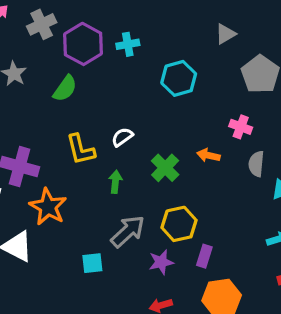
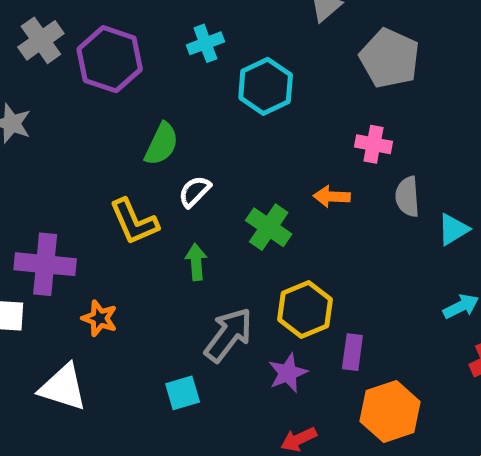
cyan cross: (128, 44) -> (205, 43), moved
green semicircle: (65, 89) -> (162, 144), moved
orange star: (48, 207) -> (100, 318), size x0.6

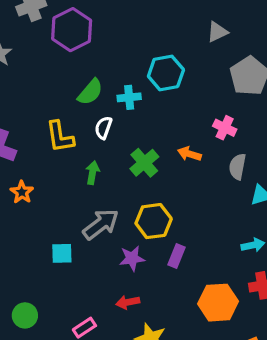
cyan cross: (205, 43) -> (129, 97), moved
white semicircle: (195, 192) -> (103, 128), turned -40
orange hexagon: (390, 412) -> (218, 303), moved

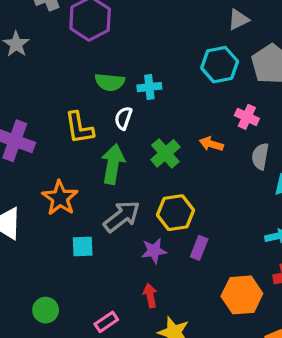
cyan hexagon: (166, 73) -> (220, 65), moved
green semicircle: (90, 92) -> (110, 82), turned 56
green arrow: (93, 173) -> (113, 164), size x1.6
orange star: (22, 192) -> (60, 198), moved, size x1.5
red arrow: (128, 302) -> (150, 296), turned 90

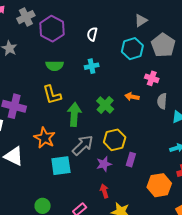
green semicircle: (110, 82) -> (55, 66), moved
white semicircle: (123, 118) -> (92, 34), moved
cyan square: (83, 246) -> (61, 166), size x1.5

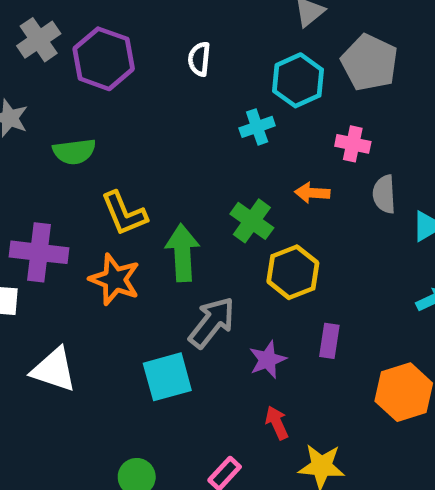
green semicircle: (55, 66) -> (74, 152), moved
cyan cross: (92, 66) -> (257, 127), moved
orange star: (45, 138) -> (115, 279), moved
yellow hexagon: (115, 140) -> (293, 272), moved

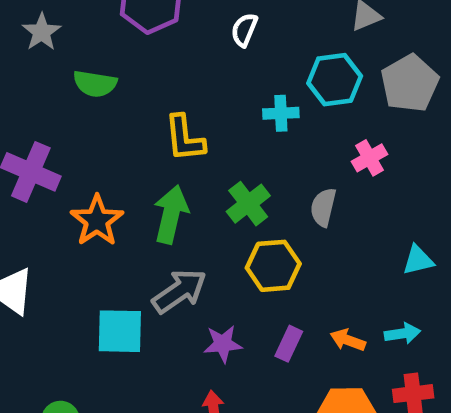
pink cross: (353, 144) -> (370, 158), turned 32
orange arrow: (312, 193) -> (348, 340), moved
gray semicircle: (384, 194) -> (323, 207), moved
yellow L-shape: (124, 214) -> (185, 138), moved

